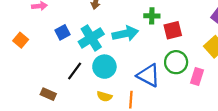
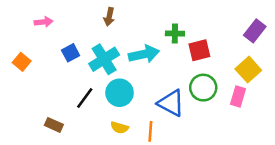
pink rectangle: (197, 77) -> (238, 97), moved

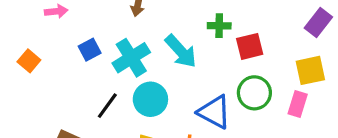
cyan arrow: (144, 54) -> (181, 51), turned 60
yellow square: (248, 70) -> (310, 70), turned 30

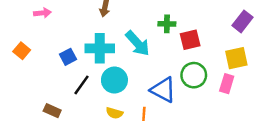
blue square: (90, 50) -> (68, 57), moved
cyan cross: (131, 58) -> (100, 48), turned 32

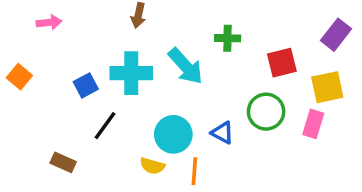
red square: (190, 40) -> (282, 63), moved
cyan circle: (114, 80) -> (173, 134), moved
blue triangle: (163, 90) -> (222, 133), size x0.6

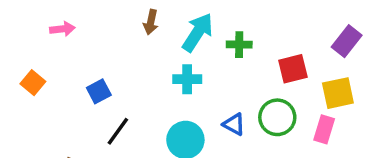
cyan arrow: (186, 66) -> (198, 32), moved, turned -105
cyan cross: (131, 73) -> (187, 79), moved, size x0.7
blue triangle: (222, 133) -> (234, 124), moved

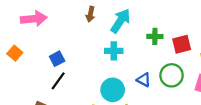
pink arrow: (62, 29) -> (34, 19), size x1.6
green cross: (239, 45) -> (155, 36), moved
black line: (118, 131) -> (58, 81), moved

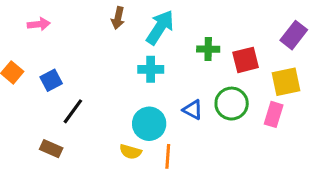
pink arrow: (34, 19) -> (39, 24), size x0.6
blue square: (57, 59) -> (51, 80), moved

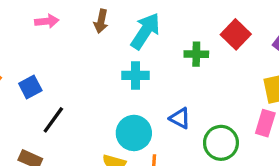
pink arrow: (39, 24) -> (47, 21), moved
red square: (246, 60) -> (236, 34), moved, turned -32
green circle: (232, 104) -> (221, 143), moved

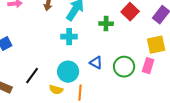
black line: (53, 120) -> (32, 76), moved
green circle: (221, 143) -> (124, 67), moved

